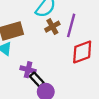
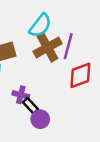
brown cross: (52, 27) -> (48, 47), size x1.6

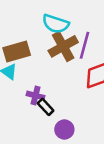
cyan semicircle: (40, 26) -> (56, 24), turned 70
purple circle: (40, 119) -> (64, 130), moved

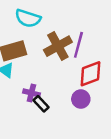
cyan semicircle: (56, 24) -> (28, 18), moved
purple circle: (64, 130) -> (81, 99), moved

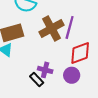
purple cross: (31, 93) -> (45, 70), moved

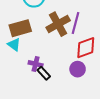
purple cross: (45, 70) -> (36, 64), moved

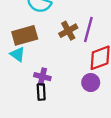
brown cross: (58, 24) -> (68, 31), size x0.7
black rectangle: (44, 73) -> (41, 92), moved, turned 40

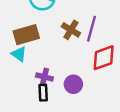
brown cross: (68, 31) -> (71, 30), turned -30
purple circle: (91, 83) -> (73, 84), moved

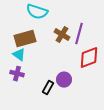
purple cross: (44, 77) -> (17, 74), moved
black rectangle: (43, 93) -> (48, 88), moved, turned 32

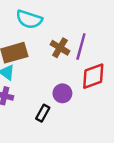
purple circle: (64, 80) -> (62, 93), moved

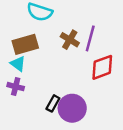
purple circle: (62, 93) -> (72, 108), moved, size x1.5

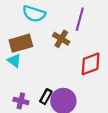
purple line: (90, 38) -> (80, 19), moved
purple cross: (16, 87) -> (21, 101), moved

